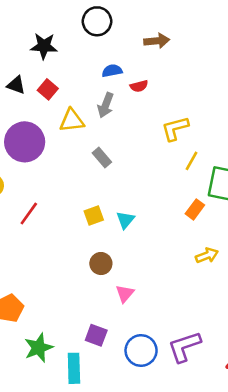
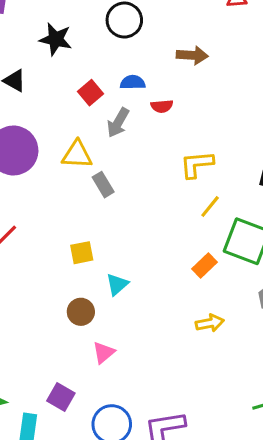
red square: (48, 89) -> (91, 93), moved
yellow triangle: (72, 121) -> (77, 155), moved
cyan triangle: (125, 220) -> (117, 284), moved

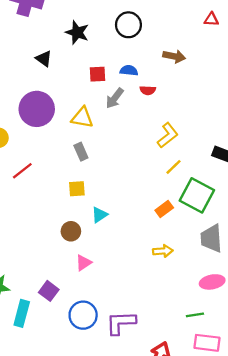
red square: (91, 93) -> (98, 74), turned 30
yellow L-shape: (197, 164) -> (168, 135), turned 140
gray rectangle: (103, 185) -> (81, 152), moved

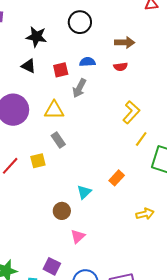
black triangle: (44, 59) -> (28, 66), moved
red semicircle: (148, 90) -> (121, 67), moved
yellow square: (77, 189) -> (38, 161), moved
orange rectangle: (164, 209) -> (117, 178), moved

